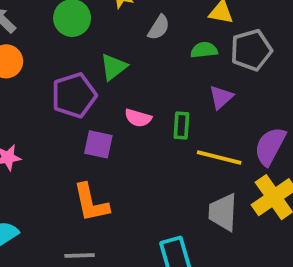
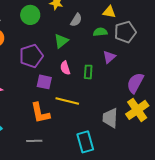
green triangle: (114, 67) -> (61, 41), moved
pink semicircle: (138, 118) -> (65, 68), turned 56
yellow line: (219, 158) -> (67, 101), moved

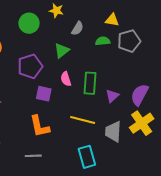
purple triangle: (109, 57) -> (112, 96), moved
green rectangle: (88, 72) -> (90, 83), size x1.5
yellow line: (67, 101) -> (83, 120), moved

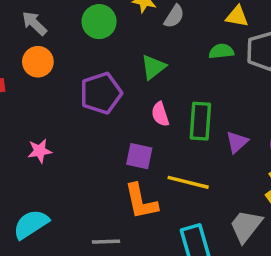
gray semicircle: (77, 28) -> (174, 16), moved
purple square: (44, 94) -> (139, 156), moved
orange L-shape: (40, 126) -> (141, 202), moved
gray trapezoid: (113, 132) -> (246, 226), moved, turned 35

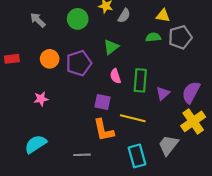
orange circle: (38, 62) -> (50, 59), moved

